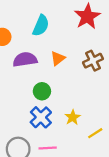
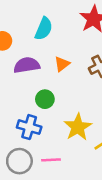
blue cross: (41, 117) -> (29, 127), moved, turned -30
yellow star: (73, 117) -> (78, 127), size x1.6

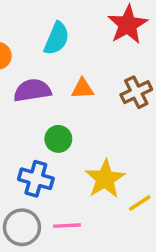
orange triangle: (62, 64) -> (83, 89), turned 35

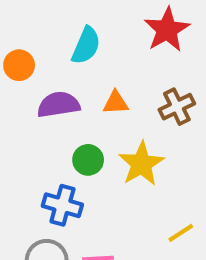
yellow star: (105, 179) -> (141, 164), moved

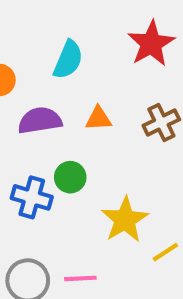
yellow star: (141, 164) -> (125, 220), moved
blue cross: (62, 205) -> (32, 197), moved

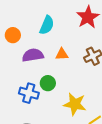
yellow star: (125, 220) -> (75, 104), turned -30

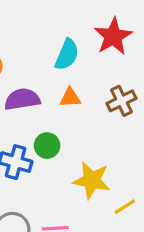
cyan semicircle: (47, 25) -> (67, 55), moved

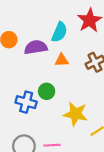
purple semicircle: (22, 99) -> (36, 47), moved

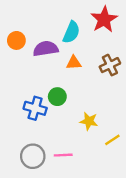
yellow star: (76, 114) -> (89, 121), size x0.7

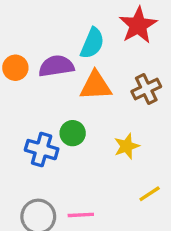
orange circle: (16, 40) -> (15, 68), moved
orange triangle: (74, 63) -> (96, 86), size x1.5
yellow star: (89, 121) -> (127, 146), moved, turned -30

